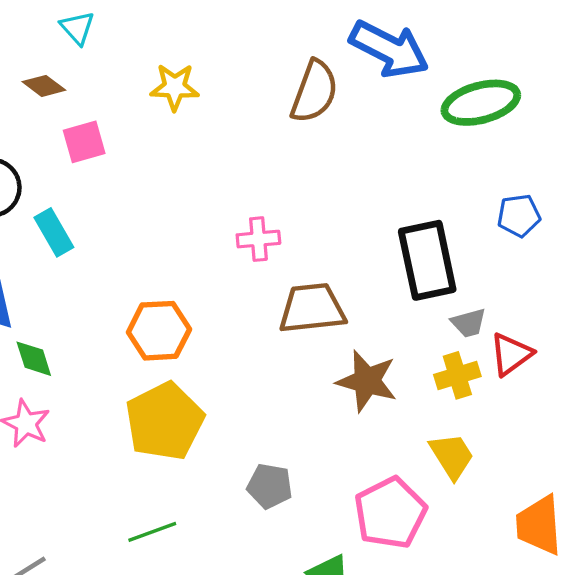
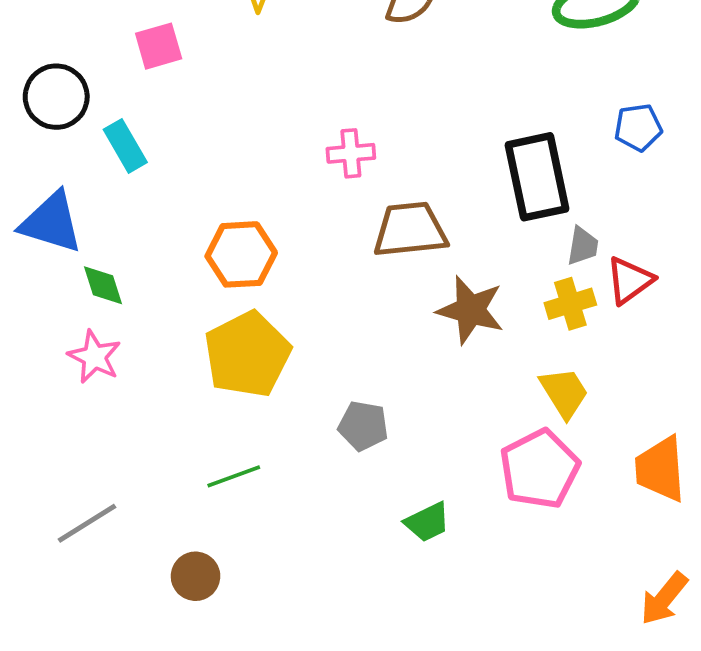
gray trapezoid: (469, 323) -> (583, 246), turned -66
pink pentagon: (390, 513) -> (540, 469), moved

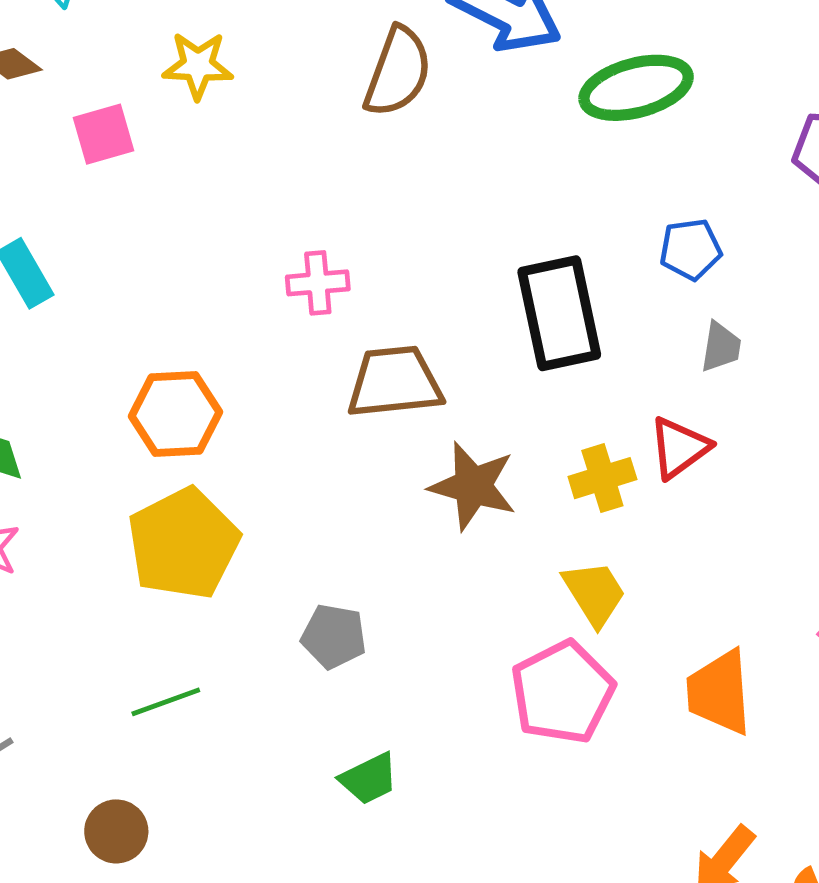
pink square: (159, 46) -> (103, 134), moved
gray trapezoid: (583, 246) -> (721, 347), moved
green trapezoid: (427, 522) -> (369, 779), moved

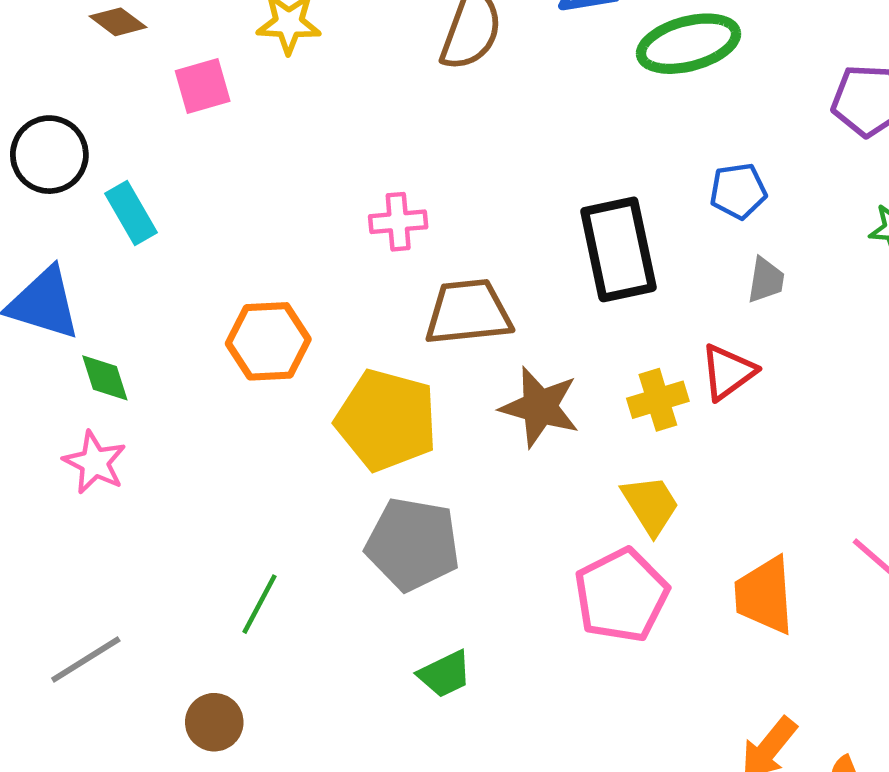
yellow pentagon: (183, 544) -> (386, 420), moved, turned -30
gray pentagon: (334, 636) -> (413, 544), size x1.6
green line: (166, 702) -> (259, 604), turned -42

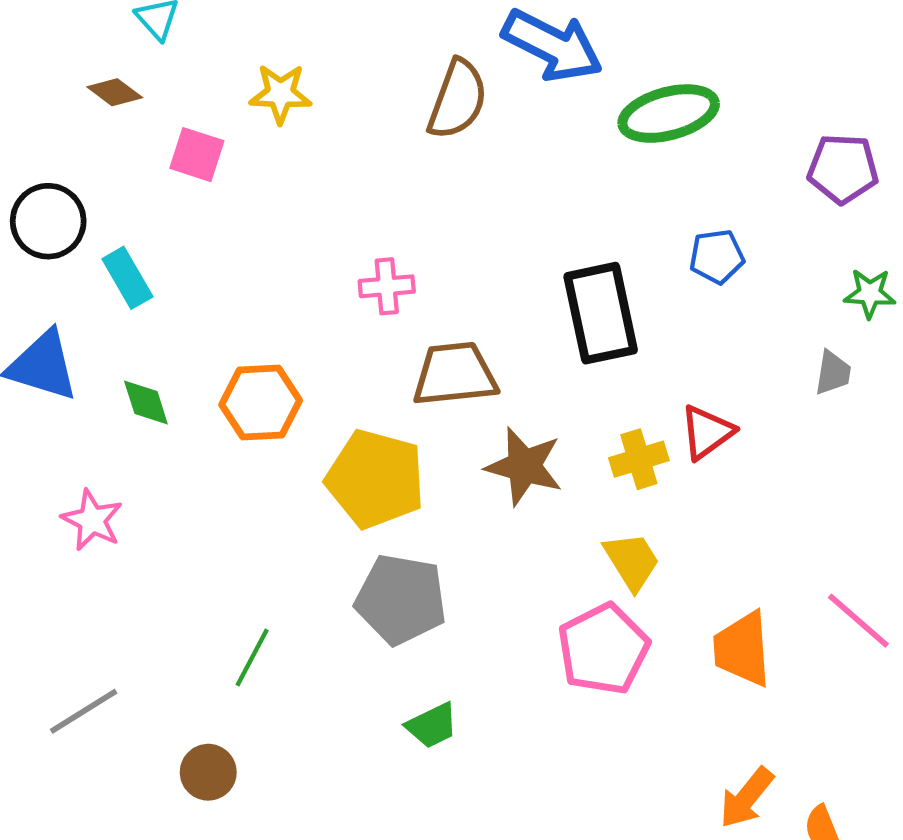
pink square: (203, 86) -> (197, 155), turned 34
gray trapezoid: (766, 280) -> (833, 373), moved
green diamond: (105, 378) -> (146, 402), moved

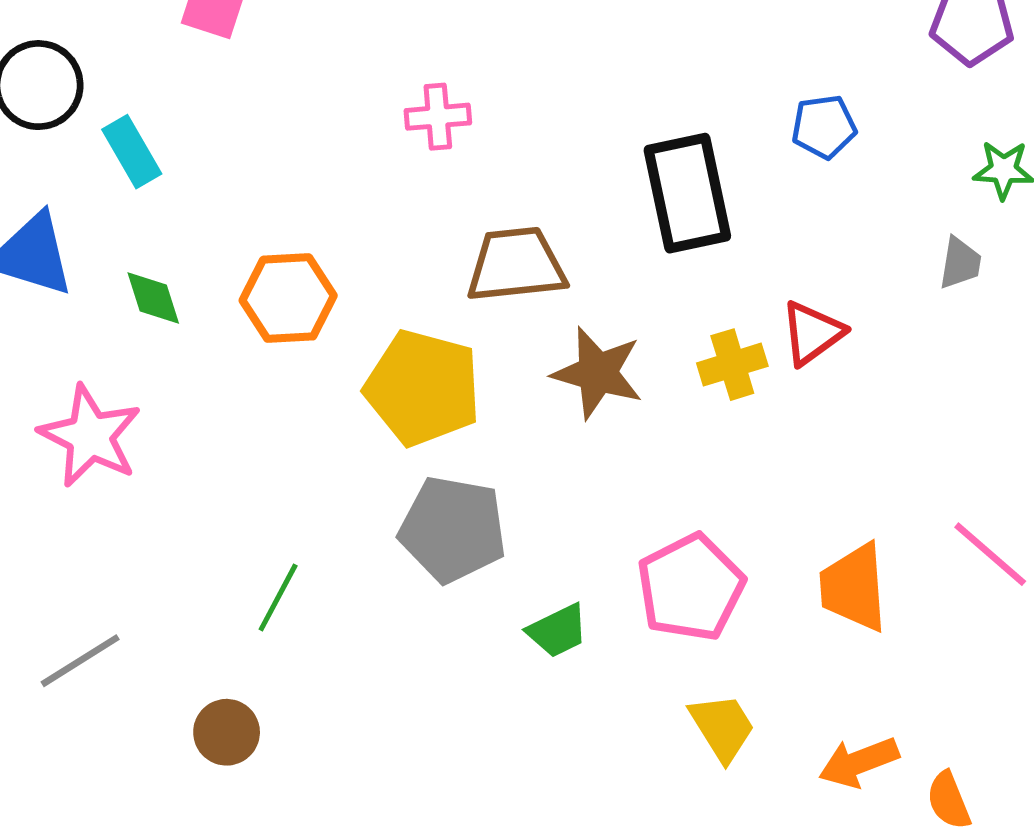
pink cross: (387, 286) -> (438, 117), moved
pink star: (92, 520) -> (90, 436), size x1.4
yellow trapezoid: (632, 561) -> (722, 727), moved
green trapezoid: (432, 725) -> (558, 631), moved
orange arrow: (747, 798) -> (859, 762), turned 30

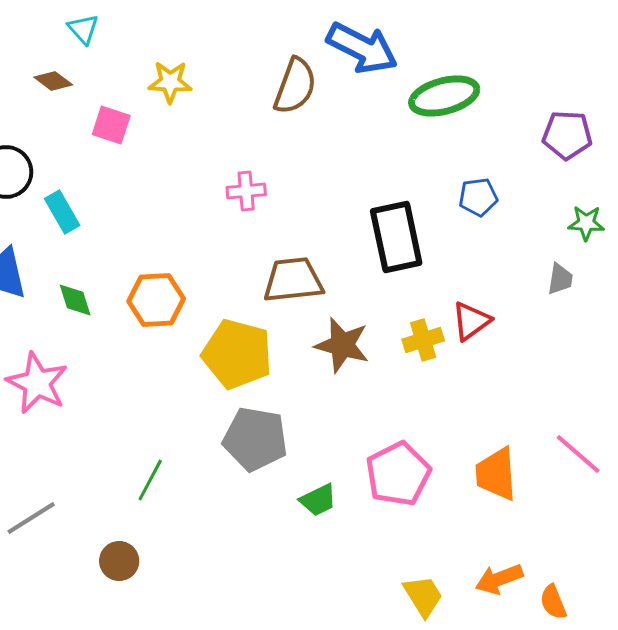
yellow trapezoid: (722, 727) -> (423, 596), moved

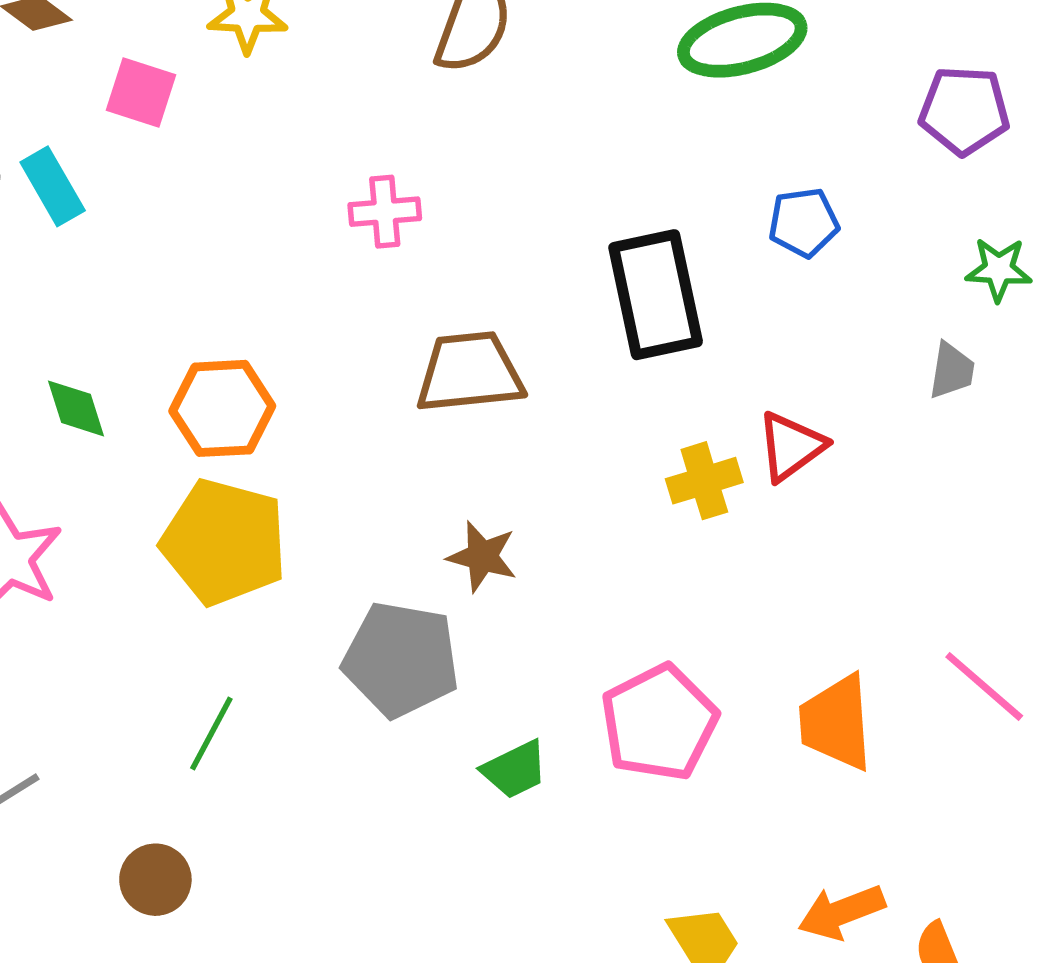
cyan rectangle: (62, 212) -> (53, 186), moved
brown star: (342, 345) -> (482, 556), moved, size x0.7
yellow pentagon: (237, 354) -> (224, 542), moved

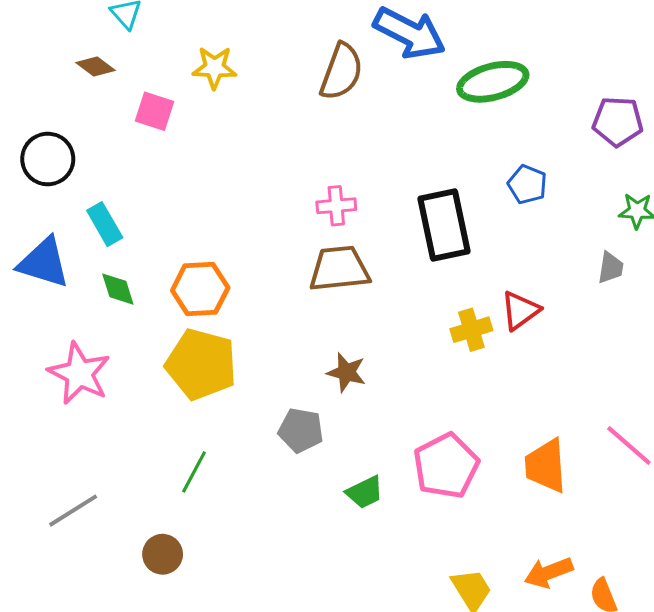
cyan rectangle: (53, 186) -> (105, 224), moved
pink cross: (385, 212) -> (336, 206), moved
blue pentagon: (804, 222) -> (527, 184), turned 30
gray pentagon: (401, 659) -> (301, 430), size x0.7

